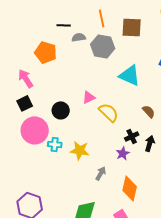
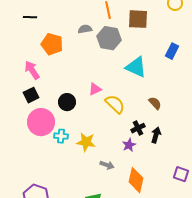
black line: (64, 25) -> (30, 17), moved
gray arrow: (101, 173) -> (107, 165), turned 80

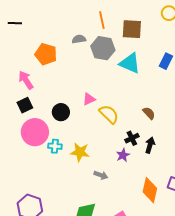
black line: (30, 17) -> (15, 23), moved
cyan triangle: (136, 67) -> (130, 63), moved
orange diamond: (136, 180) -> (150, 190), moved

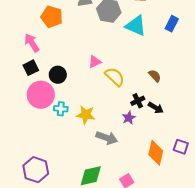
black circle: (61, 112) -> (58, 75), moved
black arrow: (150, 145) -> (156, 108), turned 105
gray arrow: (101, 175) -> (107, 138), size x1.5

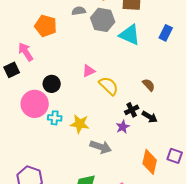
black square: (31, 68) -> (12, 70), moved

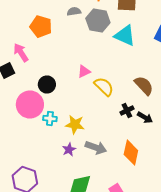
brown semicircle: (149, 85) -> (144, 86), size x1.5
purple star: (123, 127) -> (69, 150), moved
orange diamond: (150, 162) -> (131, 152), moved

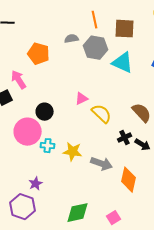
gray arrow: (96, 148) -> (102, 164), moved
purple star: (69, 150) -> (36, 184), moved

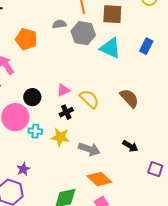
pink triangle: (82, 99) -> (63, 90), moved
black cross: (125, 138) -> (66, 112), moved
black arrow: (143, 145) -> (130, 146), moved
orange diamond: (129, 180) -> (99, 179), moved, turned -60

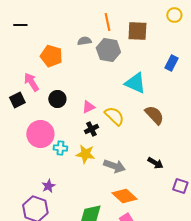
cyan triangle: (110, 48) -> (135, 83), moved
black circle: (32, 97) -> (57, 99), moved

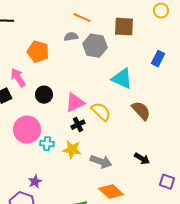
orange line: (107, 22) -> (82, 18), moved, turned -54
pink triangle: (88, 107) -> (75, 103), size x1.5

